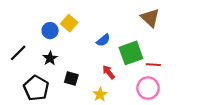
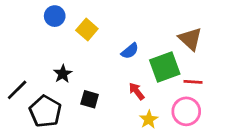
brown triangle: (150, 18) -> (190, 39), moved
blue circle: (50, 31) -> (55, 16), moved
black line: (18, 53) -> (17, 90), moved
yellow star: (100, 94) -> (149, 119), moved

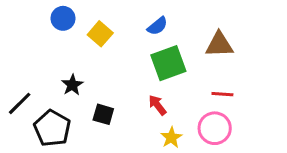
brown triangle: (190, 39) -> (219, 45), turned -45
blue semicircle: (130, 51) -> (157, 26), moved
green square: (165, 67) -> (168, 63), moved

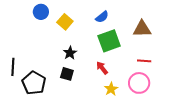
black star: (72, 85) -> (70, 53), moved
black line: (20, 103) -> (13, 67), turned -42

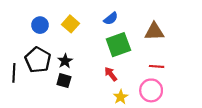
blue circle: (41, 12) -> (40, 25), moved
black star: (70, 53) -> (65, 61), moved
black square: (67, 74) -> (64, 81), moved
black pentagon: (34, 83) -> (38, 60), moved

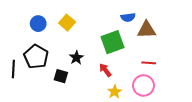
blue semicircle: (111, 19) -> (128, 17), moved, turned 32
black star: (65, 61) -> (76, 58), moved

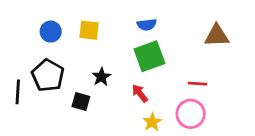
blue semicircle: (128, 17) -> (147, 25), moved
yellow square: (67, 23) -> (89, 30), turned -35
brown triangle: (147, 30) -> (217, 36), moved

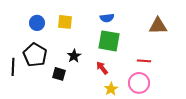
green square: (149, 56) -> (109, 41), turned 30

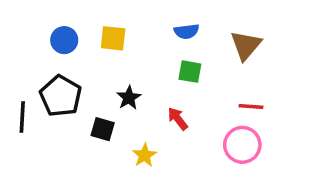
brown triangle: (158, 26) -> (246, 45), moved, turned -48
green square: (109, 41) -> (190, 72), size x0.6
yellow star: (111, 89) -> (145, 155), moved

